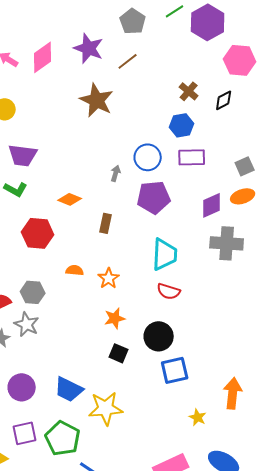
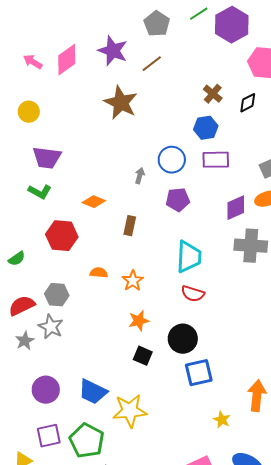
purple pentagon: (154, 197) -> (178, 200), size x0.7

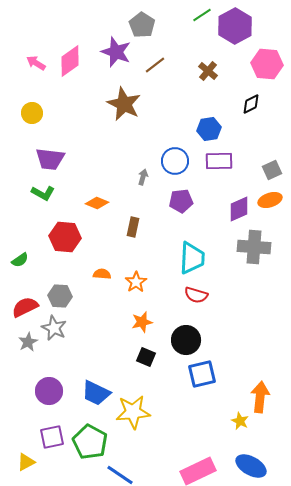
gray pentagon: (157, 24) -> (142, 25), moved
brown cross: (213, 94) -> (208, 71), moved
yellow star: (222, 420) -> (240, 421), moved

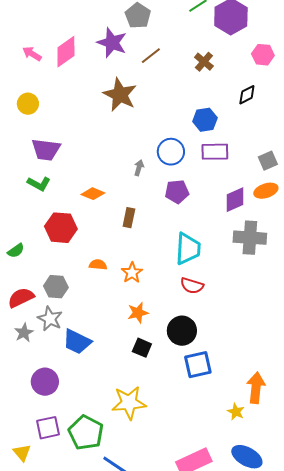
pink hexagon: (267, 64) -> (263, 55), size x0.7
blue trapezoid: (96, 393) -> (77, 342), moved
yellow triangle: (26, 462) -> (22, 453), turned -42

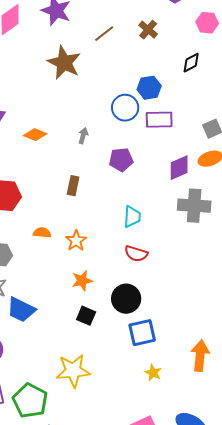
brown line: (151, 56) -> (104, 34), moved
blue circle: (171, 152) -> (125, 108), moved
orange diamond: (93, 194) -> (35, 135), moved
cyan trapezoid: (188, 249) -> (132, 217), size x0.7
yellow star: (236, 412) -> (153, 373), moved

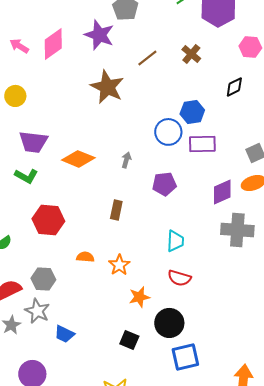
orange diamond: (35, 135) -> (78, 159), size x1.4
orange star: (82, 281) -> (139, 297), moved
blue trapezoid: (21, 310) -> (64, 334), size x0.7

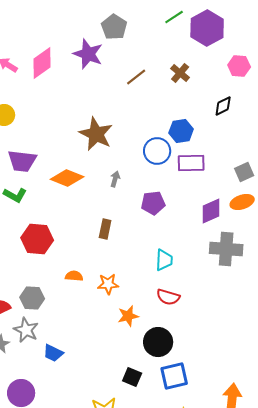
brown star: (107, 87) -> (96, 134), moved
orange star: (119, 265) -> (108, 284), turned 30
black square: (129, 340) -> (132, 377), moved

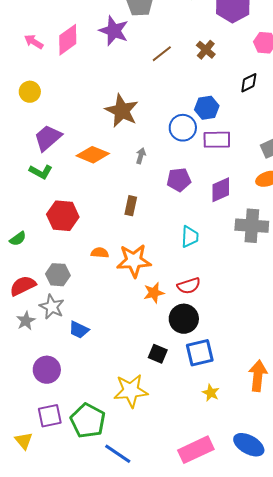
purple trapezoid: (22, 161) -> (48, 138), turned 132
purple diamond: (211, 211) -> (221, 190), moved
orange star: (108, 284) -> (134, 261), size x1.6
red semicircle: (168, 297) -> (189, 286), moved, turned -35

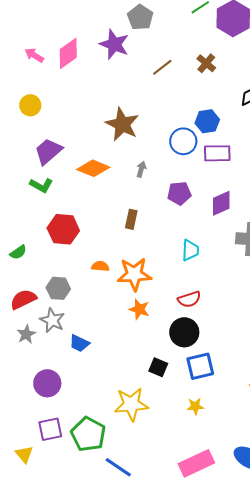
orange star: (154, 293) -> (139, 309), moved, turned 30
yellow star: (211, 393) -> (195, 406), moved, turned -30

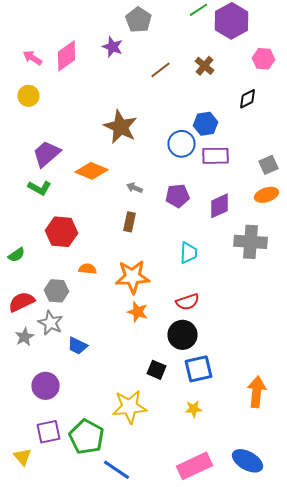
purple star: (114, 44) -> (112, 47), size x0.7
yellow circle: (30, 105) -> (28, 96), moved
gray arrow: (141, 169) -> (134, 188), moved, turned -84
orange semicircle: (100, 266) -> (88, 269), moved

